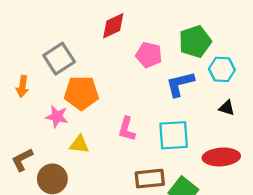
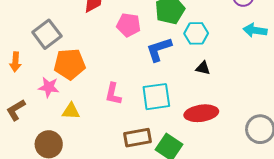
brown L-shape: (22, 160) -> (16, 110), moved

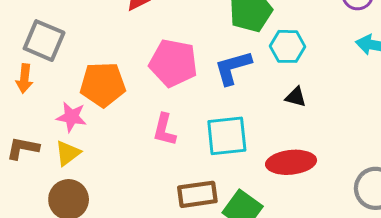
pink pentagon: (129, 25) -> (173, 63), moved, size x1.4
gray square: (47, 34) -> (44, 41), moved, turned -32
brown L-shape: (16, 110) -> (23, 148), turned 40
yellow triangle: (71, 111) -> (68, 153), moved, turned -42

